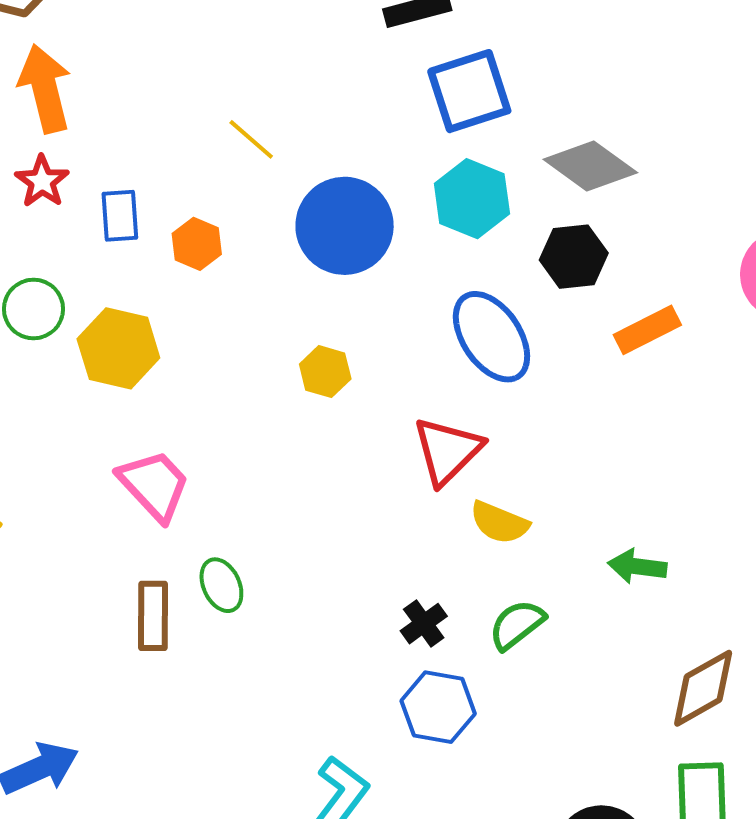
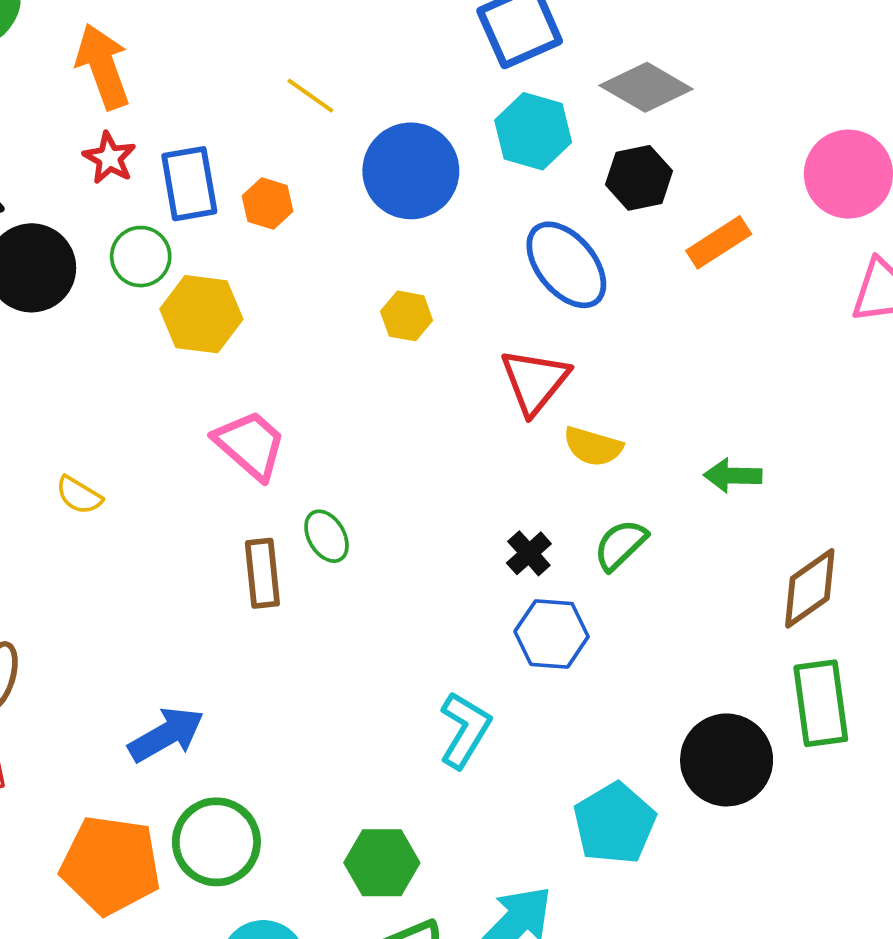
blue rectangle: (120, 216) -> (189, 184), size x1.4
green circle: (34, 309) -> (141, 257), moved

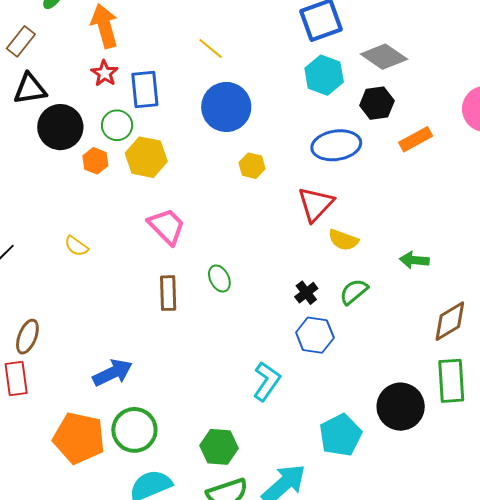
blue circle: (411, 171) -> (226, 107), moved
orange hexagon: (268, 204) -> (95, 161), moved
blue ellipse: (566, 265) -> (336, 145), turned -63
green ellipse: (326, 536) -> (219, 279), moved

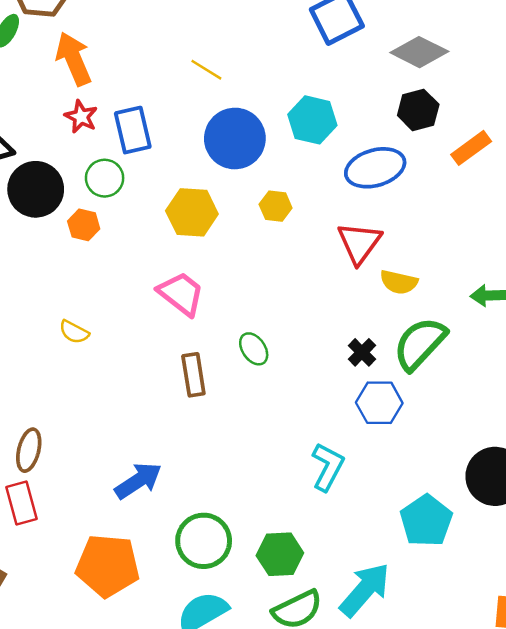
cyan hexagon: (324, 75) -> (312, 120), moved
yellow hexagon: (146, 157) -> (192, 212), moved
green semicircle: (354, 292) -> (420, 344), size x1.6
green circle: (134, 430) -> (204, 541), moved

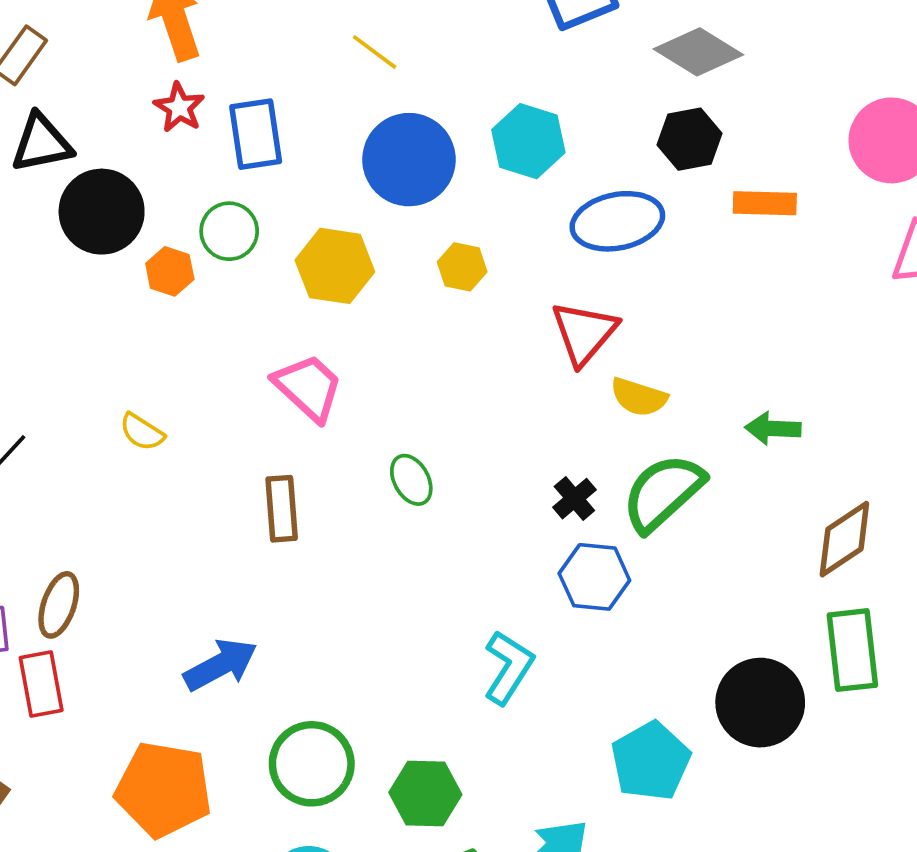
orange rectangle: (471, 148) -> (765, 203), turned 33
green circle: (105, 178) -> (229, 231), moved
brown rectangle: (193, 375) -> (282, 509), moved

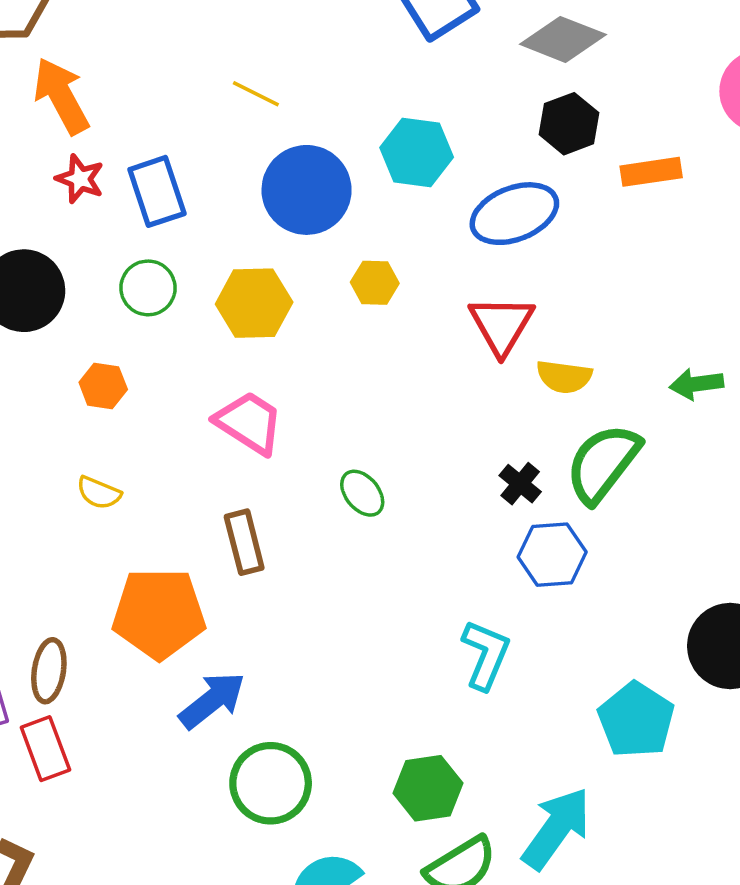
orange hexagon: (170, 271) -> (103, 386), moved
green circle: (312, 764) -> (271, 783), moved
orange pentagon: (164, 789) -> (159, 613), moved

